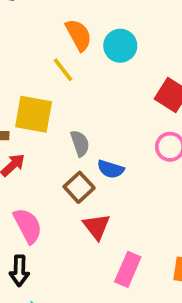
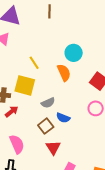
orange semicircle: (79, 35) -> (64, 73), moved
yellow line: (63, 70) -> (34, 63), moved
gray semicircle: (80, 143) -> (48, 103), turned 80

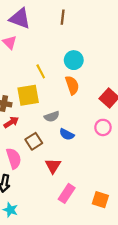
cyan circle: (74, 53) -> (74, 60), moved
yellow square: (25, 85) -> (28, 95), turned -30
brown square: (46, 126) -> (34, 141), moved

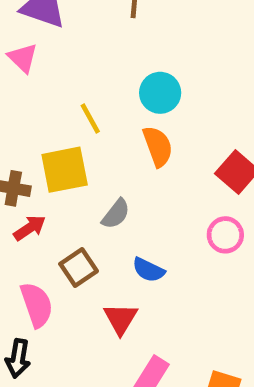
gray semicircle: (52, 117) -> (116, 214), turned -32
blue semicircle: (67, 134) -> (148, 270), moved

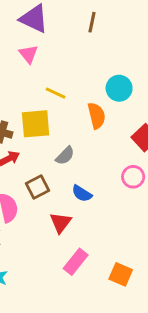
pink triangle: (23, 58) -> (28, 54), moved
cyan circle: (160, 93) -> (119, 88), moved
yellow line: (90, 118) -> (56, 93), turned -42

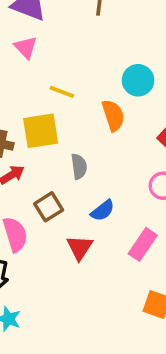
gray semicircle: (65, 156) -> (79, 166), turned -48
blue semicircle: (82, 194) -> (103, 211), turned -66
pink rectangle: (76, 262) -> (143, 244), moved

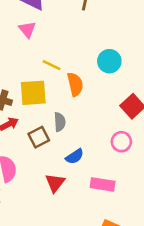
orange semicircle: (113, 115) -> (75, 84), moved
brown square: (49, 207) -> (39, 137), moved
pink rectangle: (143, 244) -> (103, 184), turned 60

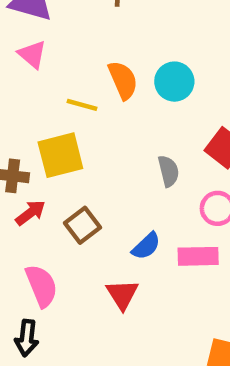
orange semicircle: (75, 84) -> (123, 80), moved
gray semicircle: (60, 122) -> (169, 171), moved
pink rectangle: (103, 184) -> (198, 256), moved

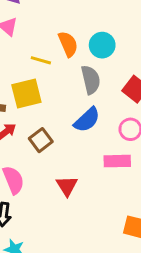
gray semicircle: (169, 171) -> (91, 80), moved, size x1.4
blue semicircle: (146, 246) -> (87, 120), moved, size x1.4

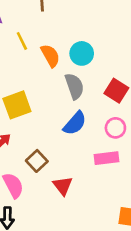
yellow line: (41, 60) -> (22, 41), moved, turned 54
brown square: (41, 140) -> (37, 161), moved

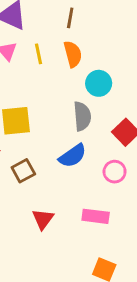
orange semicircle: (50, 56) -> (73, 54), moved
pink rectangle: (107, 158) -> (96, 216), moved
brown square: (37, 161) -> (23, 171), moved

